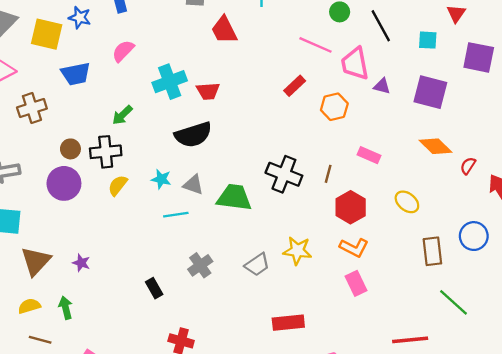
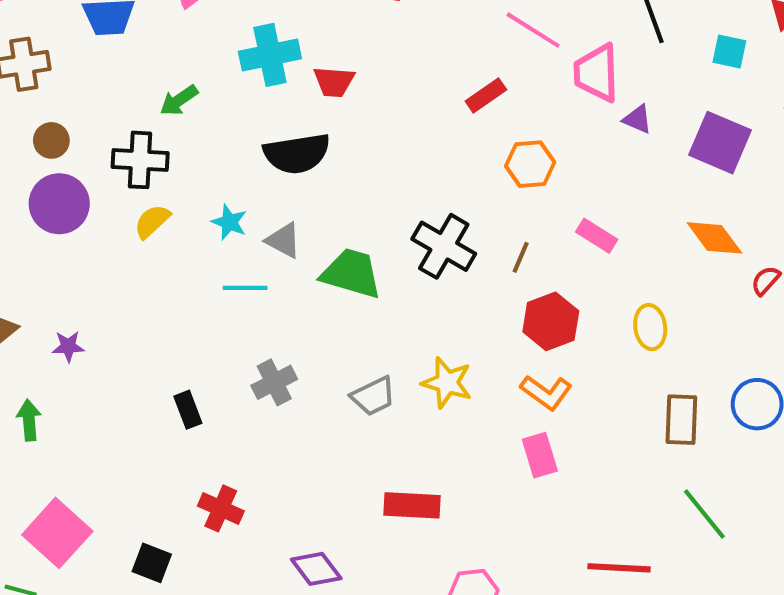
orange hexagon: (334, 107) -> (530, 164), moved
brown circle: (70, 149) -> (51, 140), moved
yellow ellipse: (407, 202) -> (650, 327), turned 35
purple star: (81, 263) -> (68, 346), turned -30

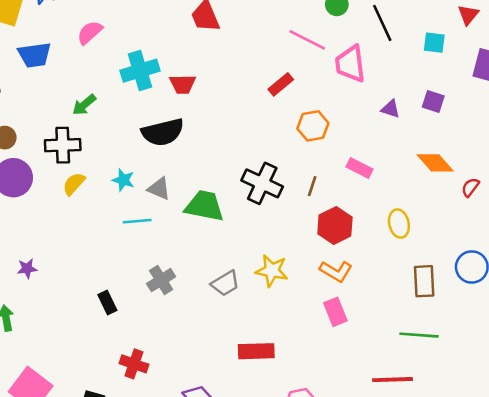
purple triangle: (637, 119) -> (391, 109), moved
purple square: (720, 143) -> (433, 101), size x0.6
green line: (704, 514) -> (419, 335), moved, turned -42

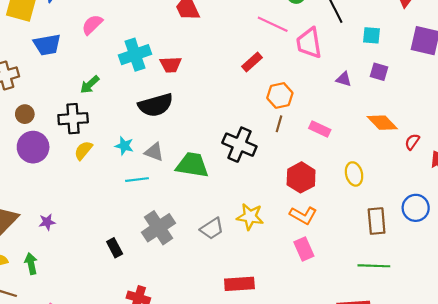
cyan square: (434, 43) -> (372, 35), moved
brown line: (312, 186) -> (279, 124), moved
gray cross: (161, 280) -> (159, 228), size x1.4

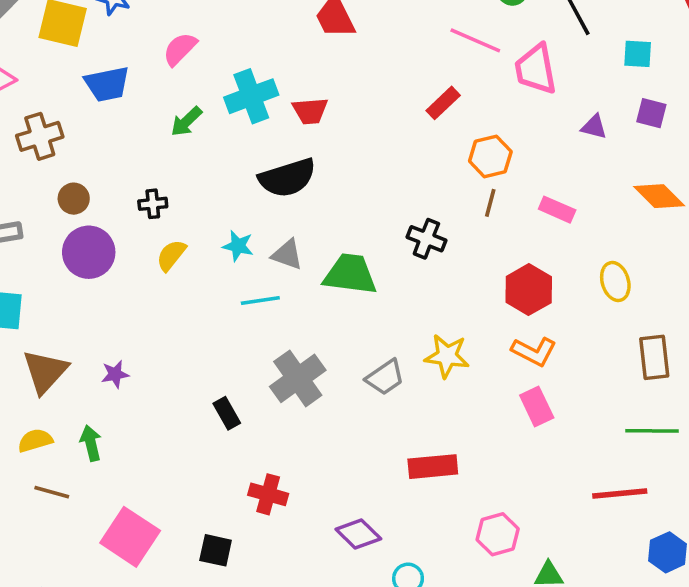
green arrow: (90, 85) -> (186, 121), moved
black cross: (73, 119) -> (153, 204), size x0.6
black cross: (239, 145) -> (426, 239), size x0.7

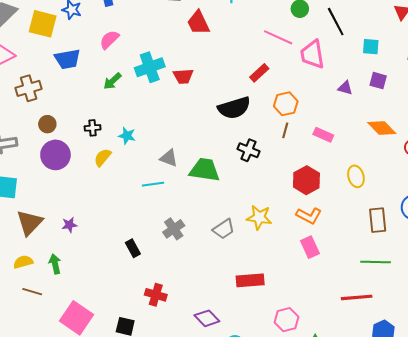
black semicircle: (287, 178) -> (234, 108), moved
cyan star: (238, 246) -> (127, 136), moved
gray cross: (298, 378) -> (174, 229), size x0.7

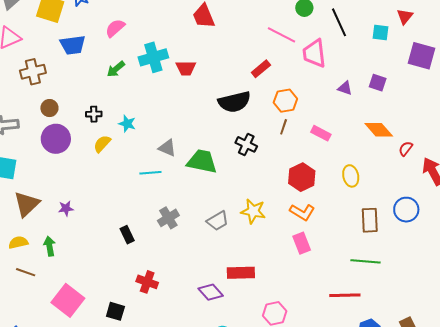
cyan square: (371, 47) -> (381, 32), moved
purple diamond: (207, 318) -> (211, 292), moved

